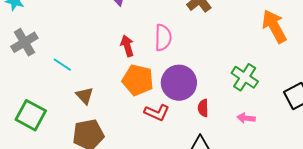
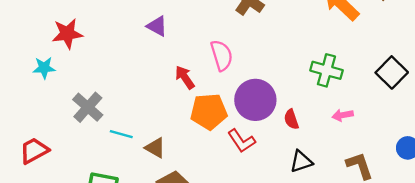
gray cross: (24, 42) -> (88, 107), moved
cyan line: (62, 65) -> (121, 134), moved
red L-shape: (157, 113) -> (241, 141), turned 50

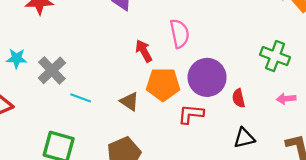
cyan star: (44, 68) -> (17, 58), moved
red L-shape: (241, 141) -> (191, 114), turned 124
brown triangle: (155, 148) -> (129, 101), moved

